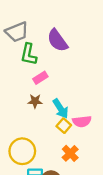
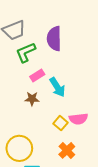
purple semicircle: (57, 40) -> (54, 39), turned 35
green L-shape: (29, 54) -> (26, 52), turned 55
cyan arrow: (61, 109) -> (57, 87), moved

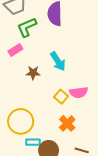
pink rectangle: (37, 76) -> (15, 50), moved

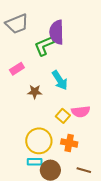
green L-shape: (27, 27) -> (44, 46), moved
yellow circle: (21, 121) -> (39, 141), moved
orange cross: (67, 123) -> (69, 143), turned -35

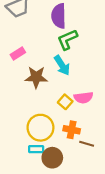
green L-shape: (44, 46) -> (67, 40), moved
brown star: (35, 92) -> (36, 77), size x1.5
brown line: (84, 170) -> (87, 144), moved

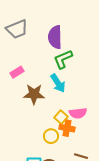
yellow circle: (40, 128) -> (51, 136), moved, size x0.6
orange cross: (72, 130) -> (67, 128), moved

